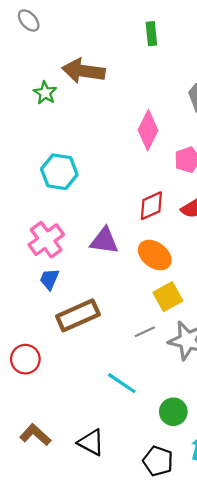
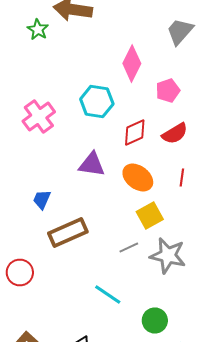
cyan hexagon: (59, 172) -> (97, 102), moved
pink cross: (46, 240) -> (39, 116), moved

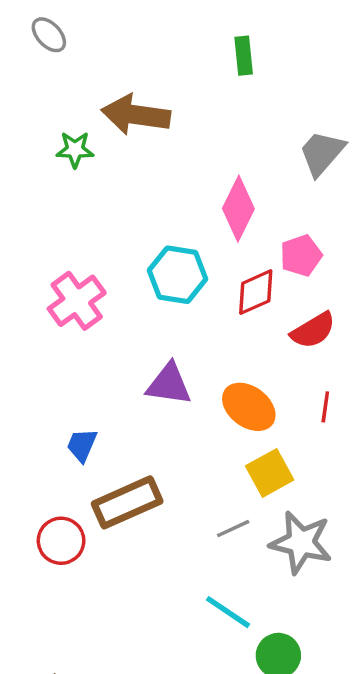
green star: (38, 30) -> (75, 150), turned -30
red diamond: (135, 132) -> (256, 292), moved
red circle: (20, 272) -> (61, 541), moved
cyan line: (108, 294) -> (228, 612), moved

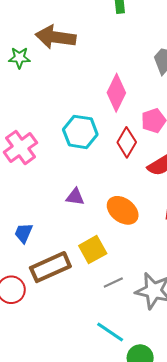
red diamond: (256, 292) -> (127, 142), turned -36
purple triangle: (169, 384) -> (75, 197), size x0.7
yellow square: (270, 473) -> (93, 250), moved

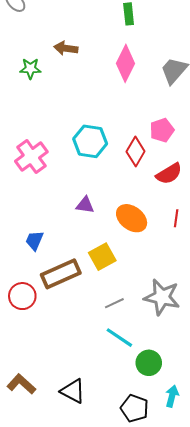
brown arrow: (56, 37) -> (66, 48), size x0.6
pink diamond: (116, 93) -> (125, 63), moved
gray line: (113, 283) -> (114, 303), moved

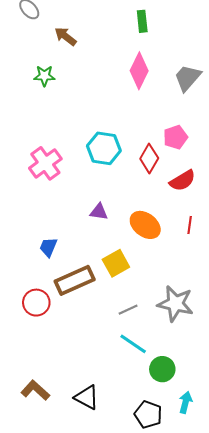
brown arrow: (66, 48) -> (66, 36), moved, turned 30

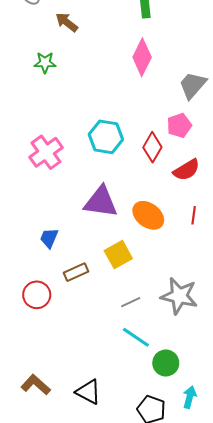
gray trapezoid: (188, 78) -> (193, 85), moved
purple triangle: (99, 212) -> (101, 202), size x1.8
brown rectangle: (75, 280) -> (76, 272), size x0.6

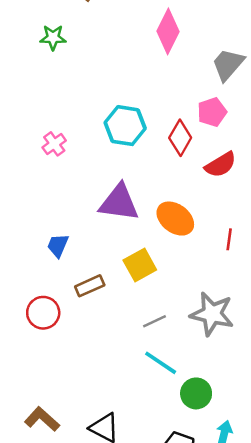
pink cross: (46, 152) -> (54, 144), size x0.6
red line: (194, 215) -> (229, 239), moved

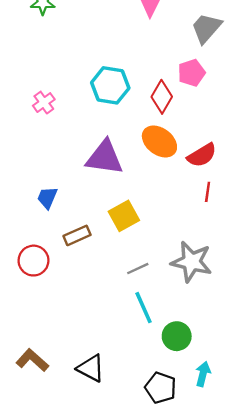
red semicircle: (221, 165) -> (202, 155), moved
orange ellipse: (175, 219) -> (159, 141), moved
cyan line: (161, 363) -> (143, 308), turned 32

